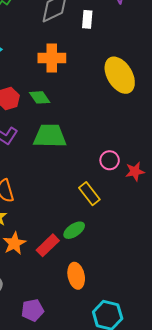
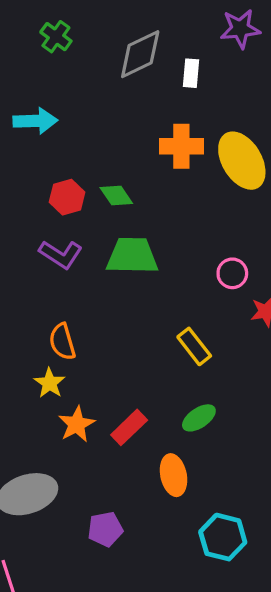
orange cross: (52, 58) -> (181, 146), moved
pink circle: (110, 160) -> (232, 273), moved
green ellipse: (74, 230) -> (199, 418), moved

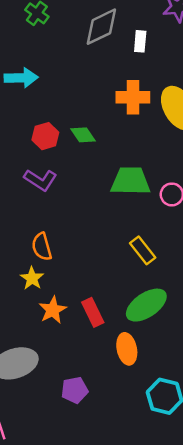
green trapezoid: (132, 256) -> (130, 181), moved
green ellipse: (199, 418) -> (146, 305), size x1.6
red rectangle: (129, 427) -> (93, 312), turned -72

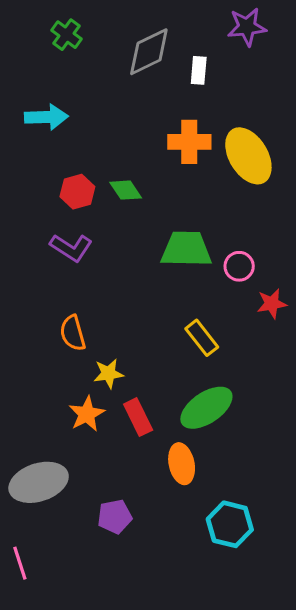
yellow star: (32, 278) -> (109, 374), moved, turned 30

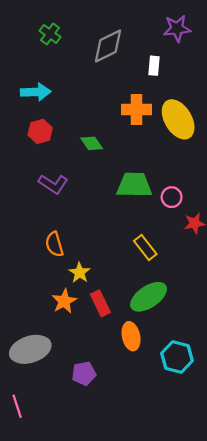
white rectangle: (199, 70) -> (154, 66), moved
red hexagon: (77, 192) -> (40, 131), moved
yellow star: (109, 374) -> (80, 273), turned -30
cyan hexagon: (230, 524) -> (177, 357), moved

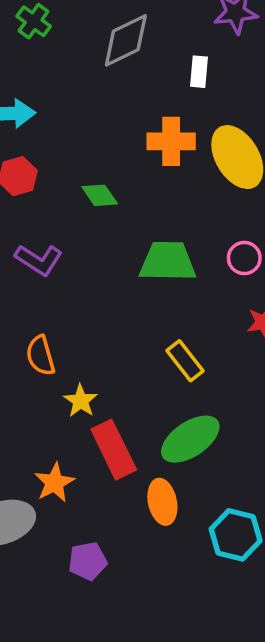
pink circle: (172, 197) -> (244, 258), moved
orange star: (64, 301) -> (54, 483), moved
red rectangle: (100, 303) -> (114, 450), size x1.4

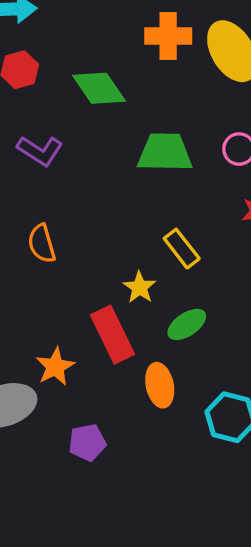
green diamond: (100, 195) -> (99, 88), size x1.5
yellow star: (81, 401) -> (140, 287), moved
green ellipse: (190, 439) -> (187, 324), size x0.7

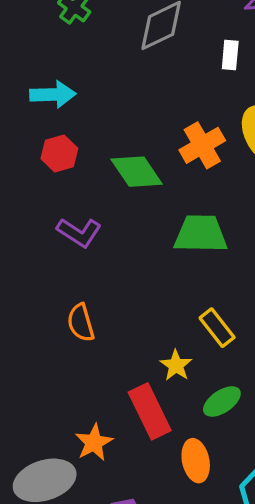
orange cross: (168, 36) -> (202, 145), moved, turned -30

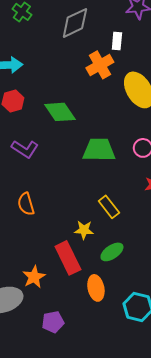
orange cross: (202, 145) -> (100, 65), moved
yellow star: (176, 365) -> (84, 230), turned -30

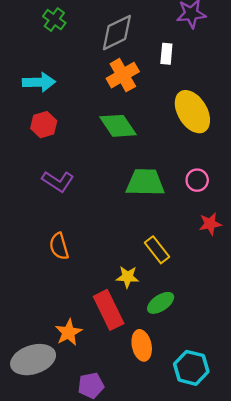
orange cross: (100, 65) -> (123, 75), moved
green diamond: (60, 112) -> (118, 126), moved

